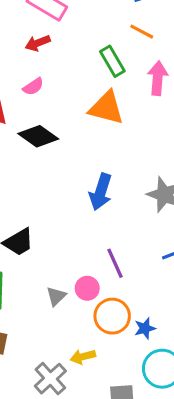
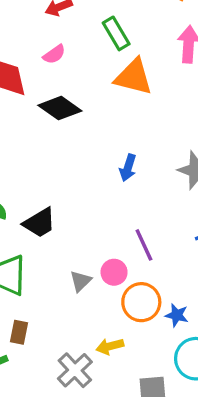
green rectangle: (112, 61) -> (116, 33), moved
blue arrow: (101, 192) -> (128, 168), size x0.7
blue star: (145, 328) -> (177, 315), turned 30

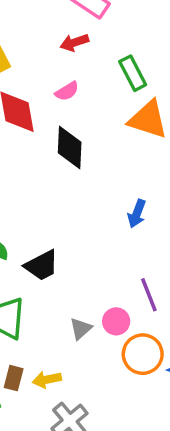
black diamond: (60, 108) -> (70, 147), turned 54
yellow arrow: (110, 346) -> (47, 380), moved

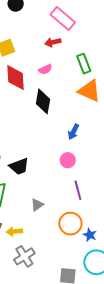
blue arrow: (137, 214) -> (73, 132), moved
pink circle: (116, 321) -> (68, 160), moved

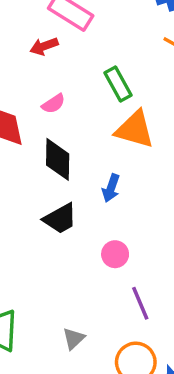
red arrow: (53, 42) -> (44, 46), moved
blue arrow: (73, 132) -> (111, 188), moved
black trapezoid: (19, 166) -> (60, 219), moved

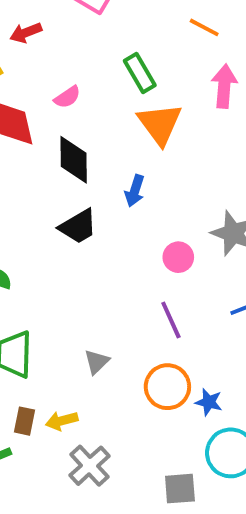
red arrow: (44, 46) -> (26, 33), moved
orange triangle: (135, 129) -> (160, 124), turned 39
pink circle: (115, 254) -> (178, 257), moved

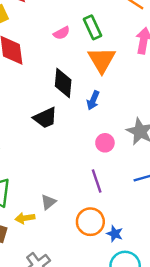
pink semicircle: (67, 97) -> (62, 33), moved
black diamond: (74, 160) -> (63, 83), moved
blue arrow: (135, 191) -> (93, 100), moved
yellow arrow: (62, 421) -> (25, 218), moved

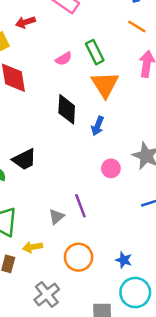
black trapezoid: (45, 118) -> (24, 159), moved
purple line: (97, 181) -> (80, 206), moved
gray triangle: (48, 202) -> (56, 217), moved
orange circle: (90, 222) -> (79, 257), moved

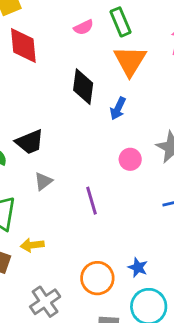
gray triangle: (56, 217) -> (43, 181), moved
orange circle: (79, 257) -> (97, 278), moved

